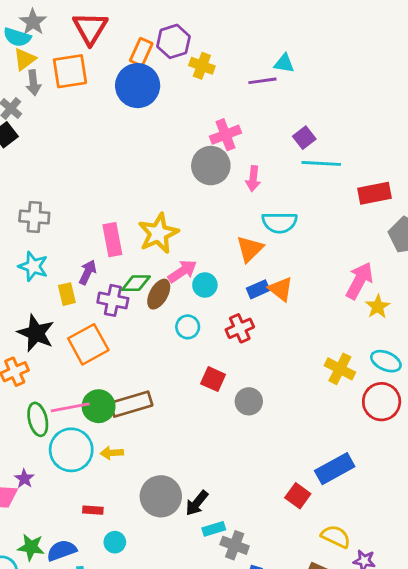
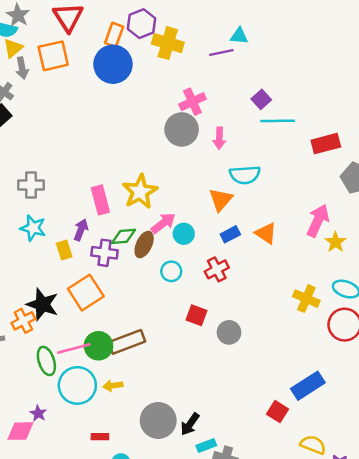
yellow cross: (202, 66) -> (168, 43), size x1.4
orange triangle: (281, 289) -> (266, 233), moved
black star: (36, 333) -> (42, 304), moved

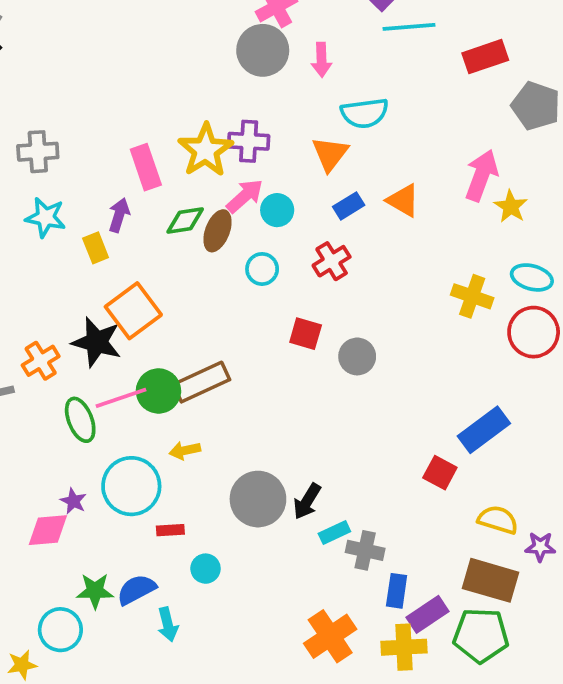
purple cross: (104, 253) -> (249, 141), moved
black star: (42, 304) -> (97, 342), moved
cyan circle: (77, 385) -> (131, 486), moved

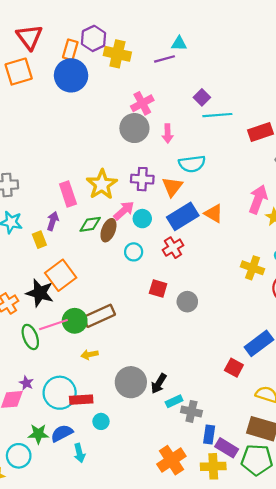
purple cross: (249, 141) -> (142, 179), moved
blue rectangle: (349, 206) -> (183, 216), size x1.8
cyan circle: (131, 486) -> (60, 393), moved
red rectangle: (170, 530) -> (81, 400), size x1.5
purple rectangle: (427, 614) -> (227, 448), turned 65

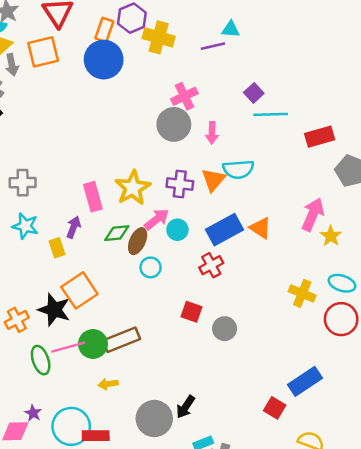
orange triangle: (172, 187) -> (213, 180), moved
cyan circle: (134, 252) -> (151, 267), moved
black arrow: (159, 384) -> (185, 407), moved

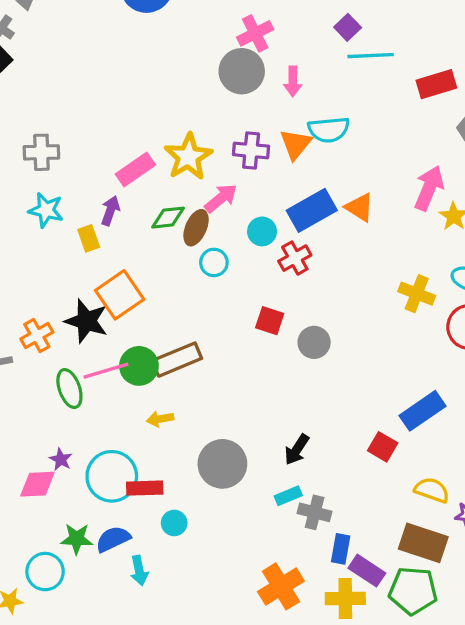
pink rectangle: (93, 197) -> (135, 169), turned 72
cyan circle: (177, 230) -> (262, 231), moved
black arrow: (185, 407) -> (297, 450), moved

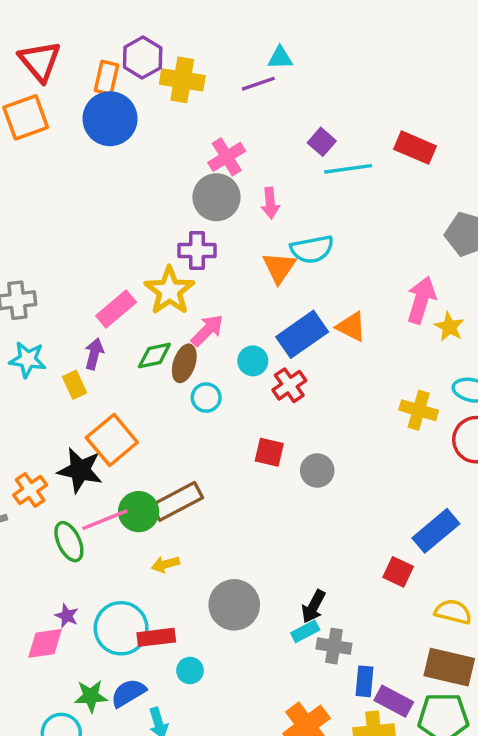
red rectangle: (436, 84) -> (415, 148), moved, turned 45
purple cross: (251, 150) -> (197, 250), moved
black arrow: (297, 450) -> (313, 607), moved

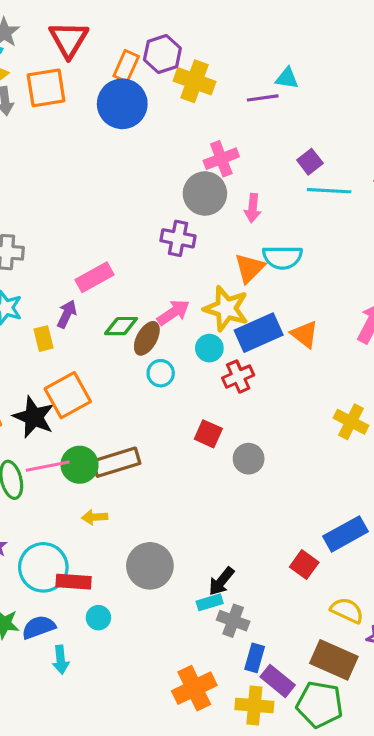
yellow star: (169, 291) -> (226, 309), moved, turned -30

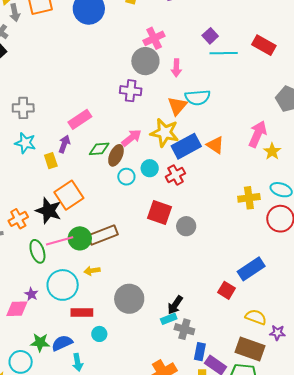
cyan circle: (209, 348) -> (150, 168), moved
yellow cross: (351, 422) -> (249, 198), turned -30
red square: (208, 434) -> (159, 213), size x1.4
cyan circle: (43, 567) -> (63, 285), moved

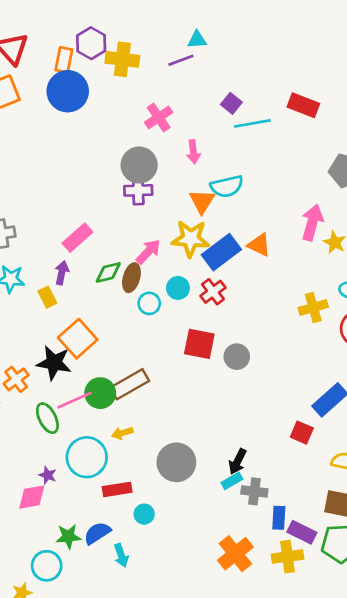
gray circle: (145, 61) -> (139, 165), moved

